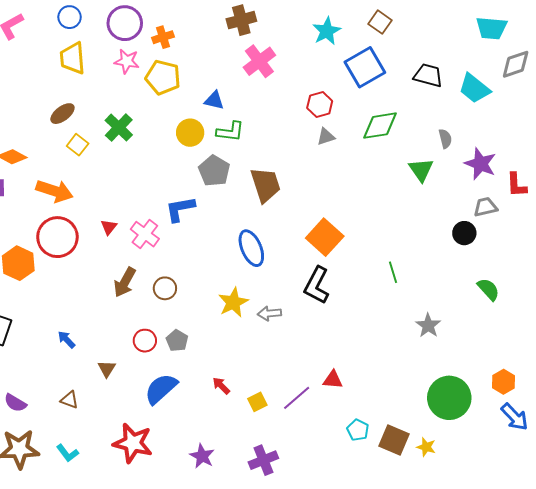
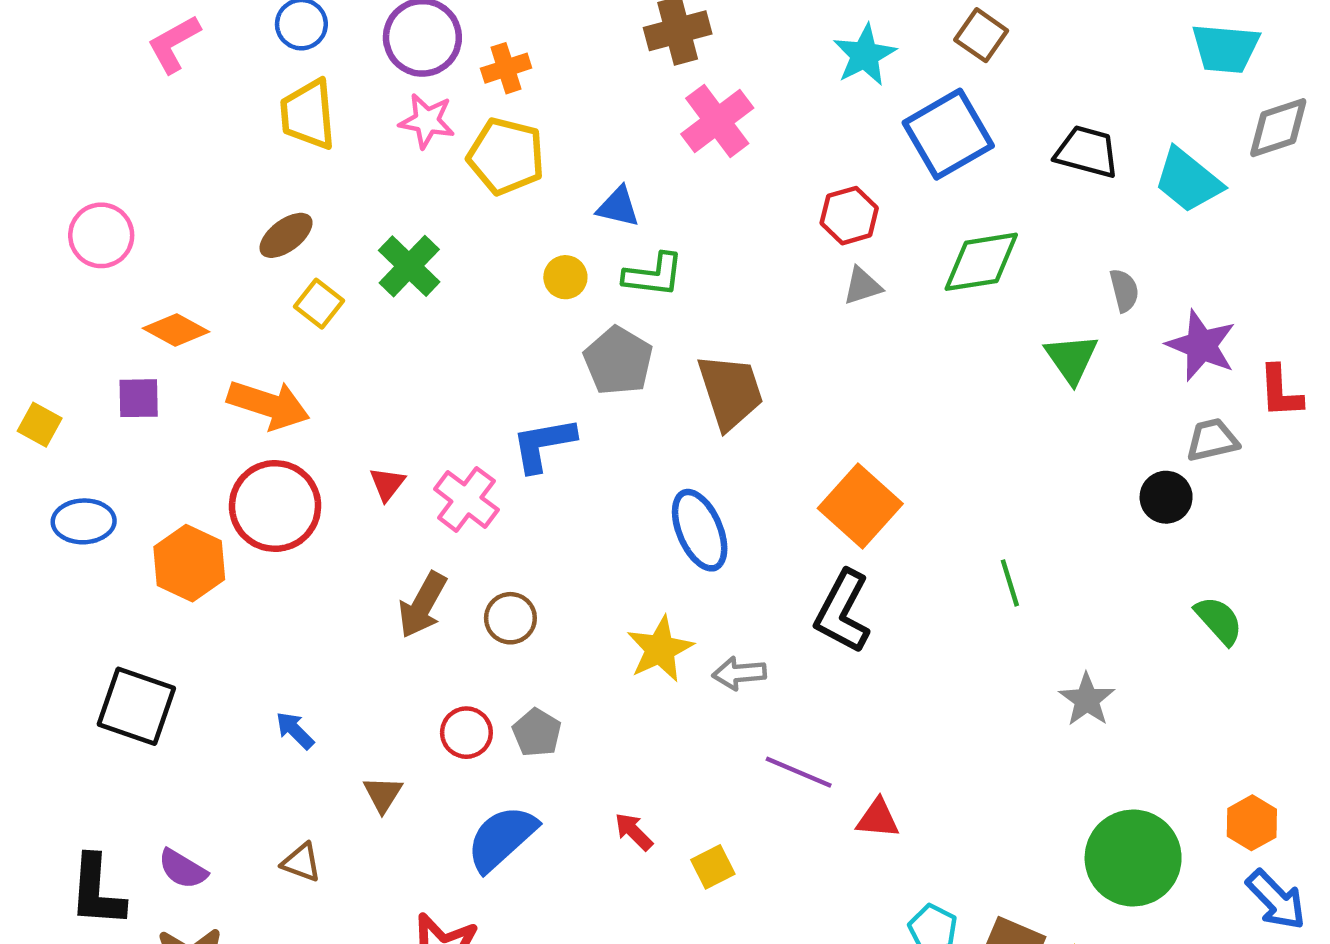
yellow circle: (190, 133) -> (565, 277), size x0.7
purple line: (297, 398) -> (799, 772), moved, turned 64

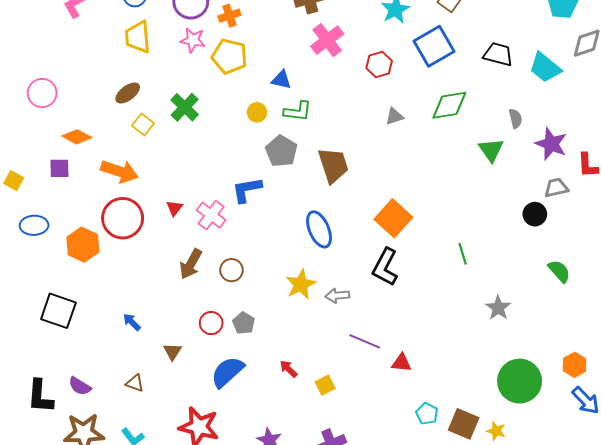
red hexagon: (849, 216) -> (379, 65), moved

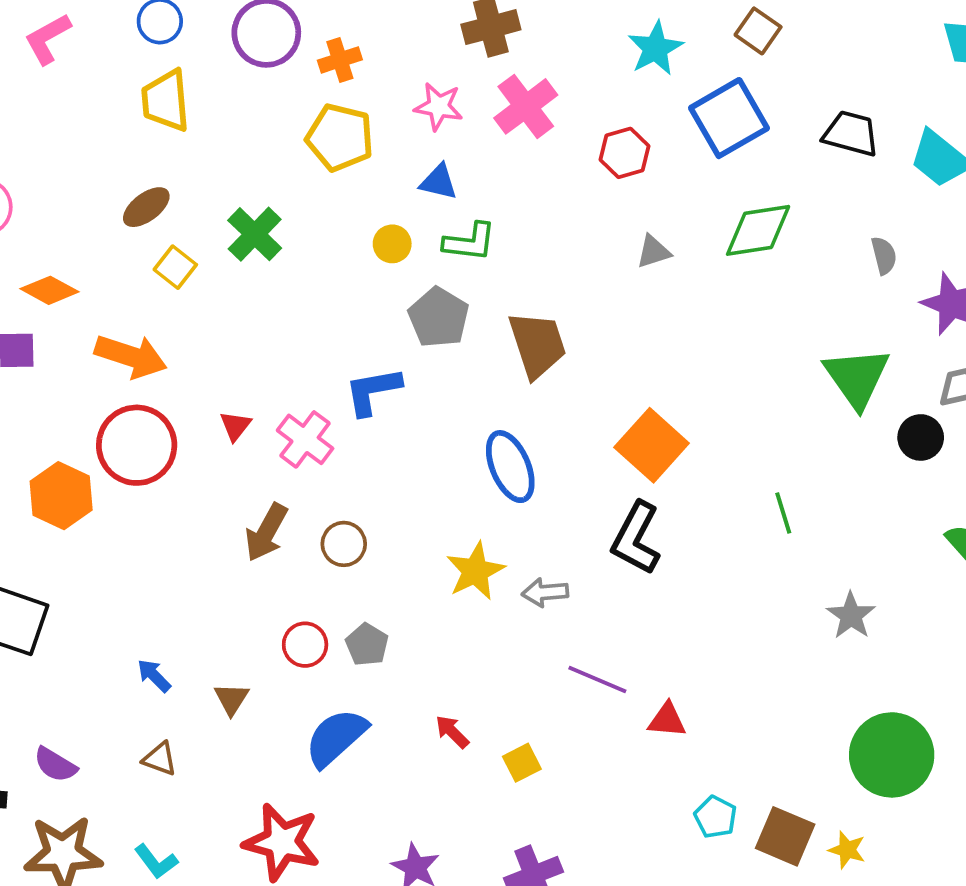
pink star: (193, 40) -> (439, 106), moved
green triangle: (491, 150) -> (857, 377), moved, size x1.4
blue arrow: (132, 322) -> (154, 676), moved

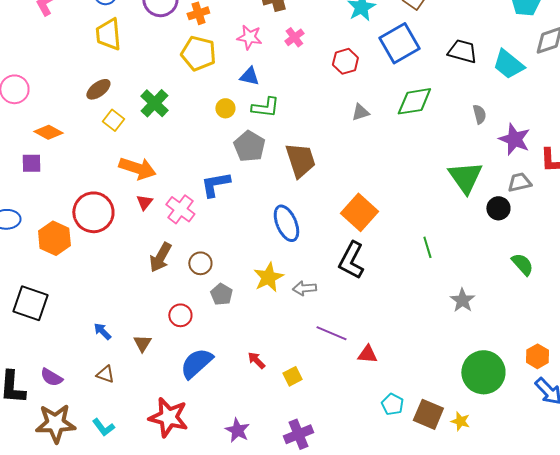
pink cross: (526, 106) -> (294, 37), size x0.6
orange arrow: (131, 356) -> (137, 168), moved
gray pentagon: (367, 645) -> (221, 294), moved

